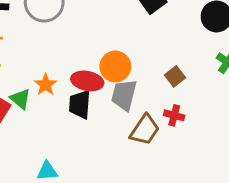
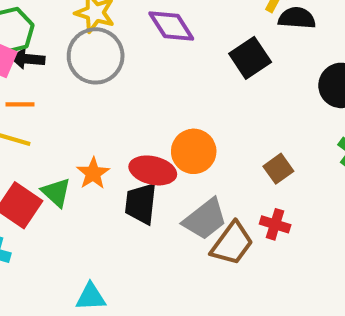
gray trapezoid: (124, 95) -> (205, 219), moved, turned -144

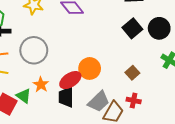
gray circle: (96, 56) -> (34, 50), moved
black square: (250, 58) -> (132, 28), moved
red ellipse: (153, 170) -> (70, 80), turned -40

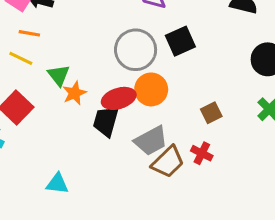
black square: (132, 28) -> (180, 41), moved
gray circle: (34, 50) -> (136, 50), moved
green triangle: (24, 96) -> (59, 75), moved

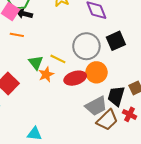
yellow line: (21, 58) -> (58, 59), moved
black trapezoid: (106, 121) -> (116, 96), moved

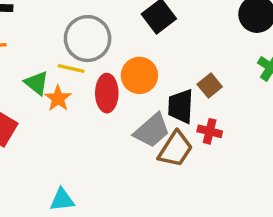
gray circle: (86, 46) -> (88, 39), moved
red ellipse: (75, 78) -> (107, 93), turned -60

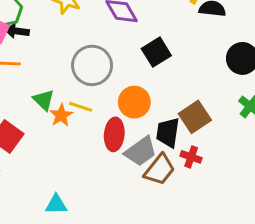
yellow line: (71, 69) -> (81, 107), moved
brown square: (210, 86) -> (195, 117), size x1.5
red ellipse: (107, 93) -> (114, 134), moved

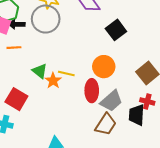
gray circle: (92, 65) -> (46, 19), moved
black trapezoid: (168, 133) -> (137, 115), moved
brown trapezoid: (160, 170) -> (106, 124), moved

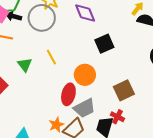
yellow line: (66, 73) -> (51, 57), moved, turned 35
orange star: (53, 81) -> (56, 125), moved

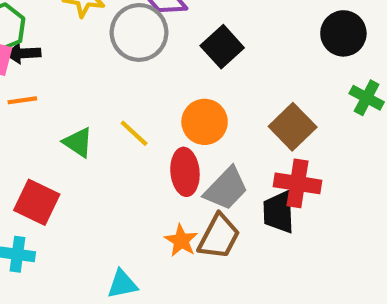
gray circle: (42, 18) -> (139, 32), moved
yellow line: (51, 57) -> (134, 133), moved
red cross: (117, 117) -> (298, 183), size x1.5

